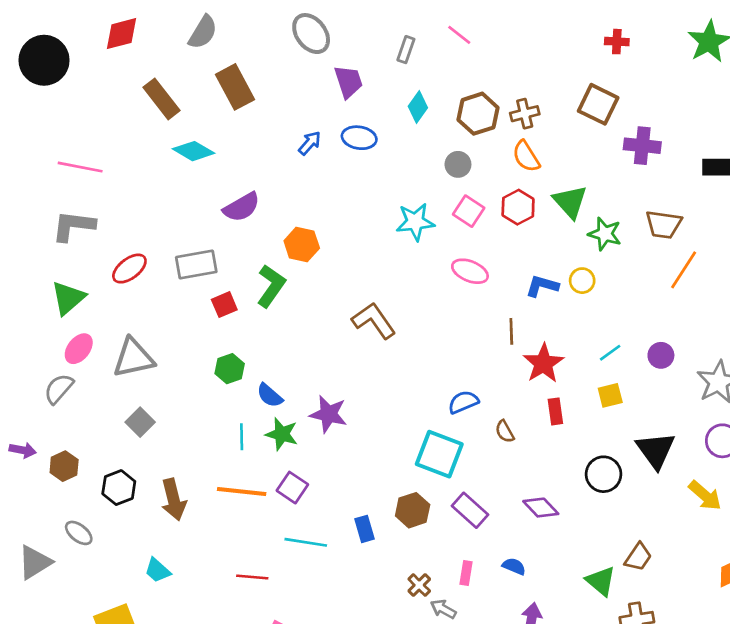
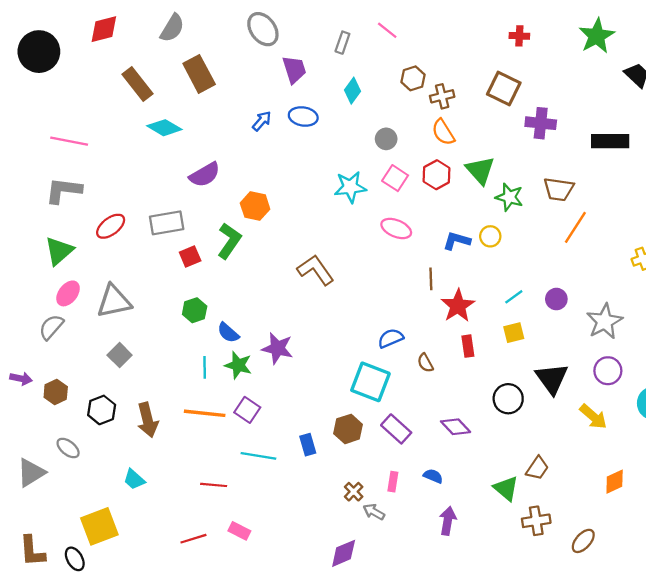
brown hexagon: (478, 114) -> (413, 78), moved, size x0.7

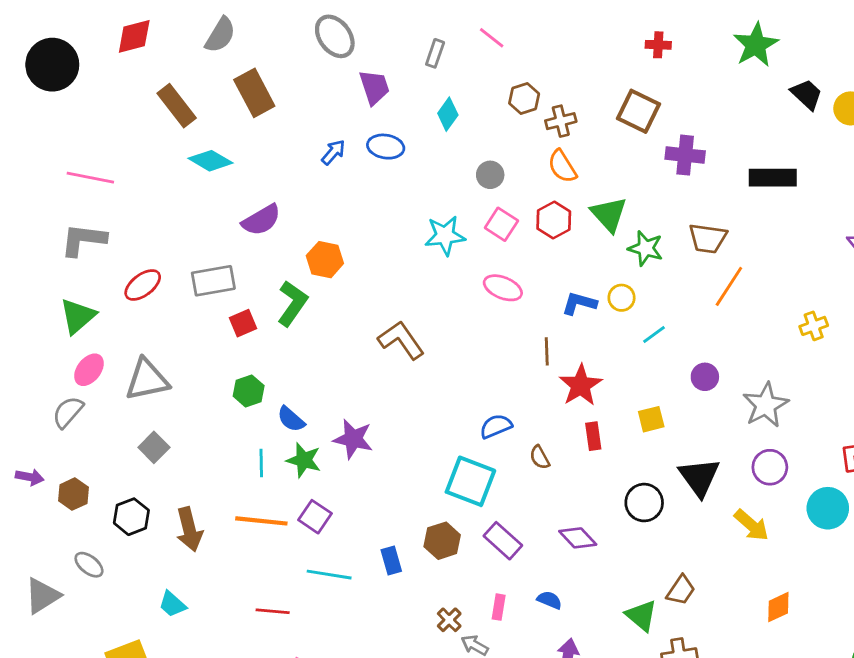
cyan line: (514, 297) -> (654, 334), moved

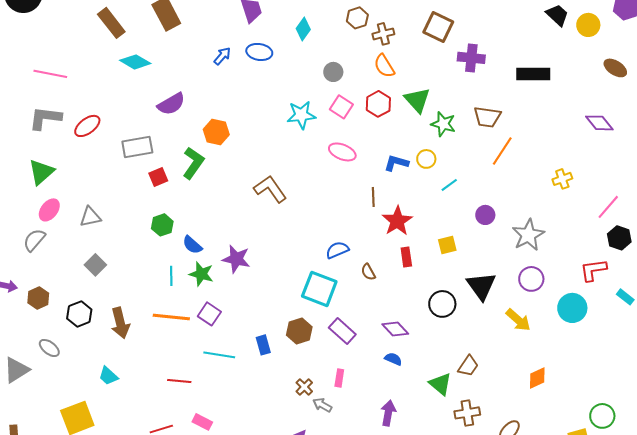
red ellipse: (143, 285) -> (87, 126), moved
gray triangle: (147, 380) -> (90, 217), size x0.7
blue semicircle: (550, 600) -> (393, 359), moved

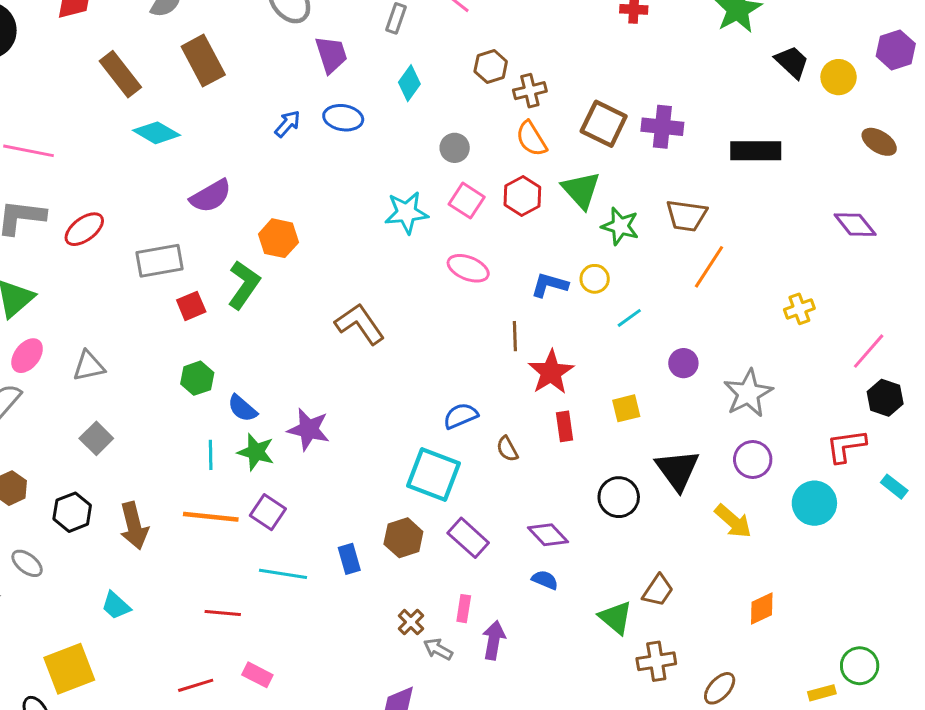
brown square: (438, 27) -> (604, 124), moved
purple arrow: (388, 413) -> (494, 640), moved

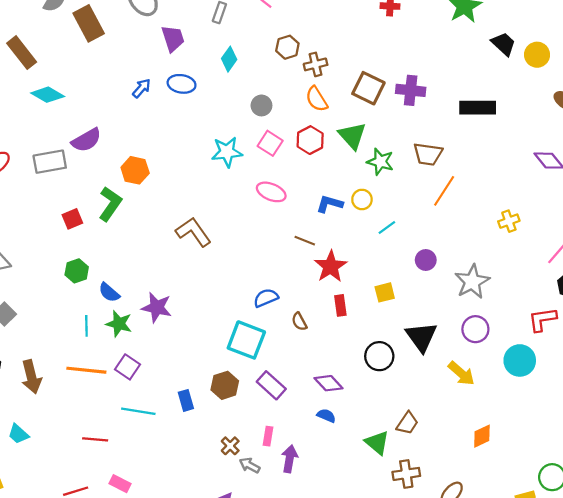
brown rectangle: (203, 61) -> (89, 23), moved
gray rectangle: (160, 261) -> (50, 162), moved
brown line: (515, 336) -> (305, 241), turned -66

